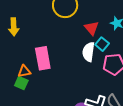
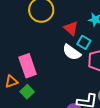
white semicircle: (89, 52) -> (72, 52), turned -54
green square: (21, 83) -> (27, 92), moved, turned 32

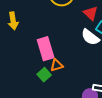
orange triangle: (11, 82) -> (57, 65), moved

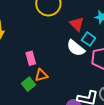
pink rectangle: (46, 49) -> (31, 58), size x0.6

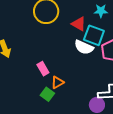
cyan square: (89, 39) -> (94, 35), size x1.5

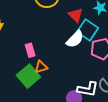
white semicircle: (84, 47) -> (75, 39), turned -84
green square: (47, 94) -> (28, 76), size x1.6

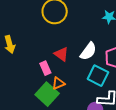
red triangle: (76, 15) -> (61, 54), moved
cyan square: (88, 30) -> (98, 76), moved

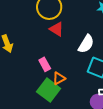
red triangle: (61, 54) -> (57, 29), moved

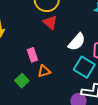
green square: (49, 90) -> (22, 81), moved, size x0.6

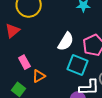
red triangle: (50, 22) -> (12, 31), moved, turned 49

